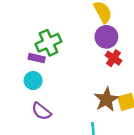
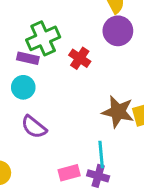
red cross: (113, 58) -> (80, 58), moved
brown star: (106, 99) -> (118, 112), turned -30

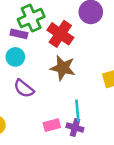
red cross: (80, 58) -> (60, 34), size x1.5
brown star: (118, 112) -> (63, 68), moved

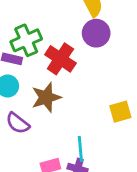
brown star: (63, 68) -> (46, 97), moved, turned -30

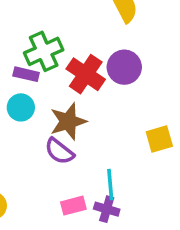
purple circle: (96, 33) -> (124, 67), moved
purple semicircle: (18, 123) -> (59, 151), moved

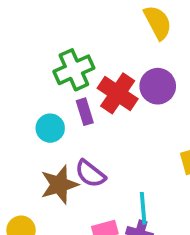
purple rectangle: (26, 74) -> (85, 112), moved, turned 60
brown star: (68, 121) -> (59, 185), moved

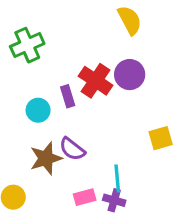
green cross: (74, 70) -> (27, 45), moved

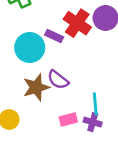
purple rectangle: (68, 96) -> (54, 36), turned -48
cyan circle: (38, 110) -> (30, 48), size x1.5

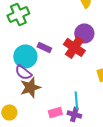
red cross: (77, 23) -> (74, 47), moved
purple semicircle: (58, 80) -> (23, 72), moved

